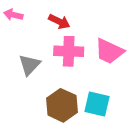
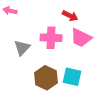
red arrow: (59, 22) -> (70, 16), moved

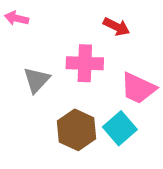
pink trapezoid: (81, 38) -> (138, 88), moved
cyan square: (72, 77) -> (120, 128), turned 36

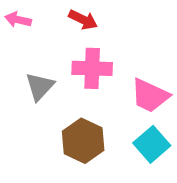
red arrow: (116, 27) -> (83, 20), moved
cyan square: (120, 128) -> (152, 144), moved

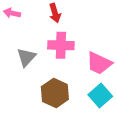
red arrow: (83, 20) -> (55, 13), turned 48

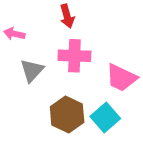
pink arrow: (12, 13) -> (14, 34), moved
cyan square: (100, 95) -> (105, 117), moved

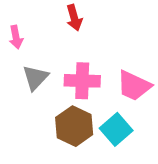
pink arrow: (14, 34) -> (16, 37), turned -114
pink cross: (74, 56) -> (82, 81), moved

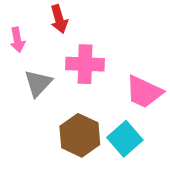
red arrow: (74, 18) -> (59, 19), moved
pink cross: (82, 81) -> (85, 64), moved

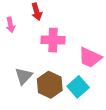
gray triangle: (38, 83) -> (24, 76), moved

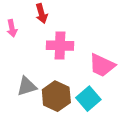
gray triangle: (24, 76) -> (27, 86), turned 30

